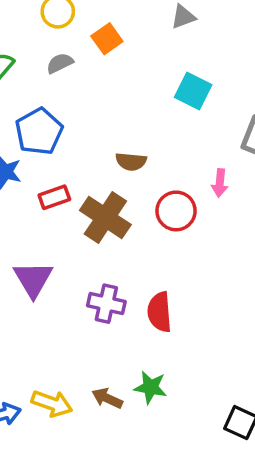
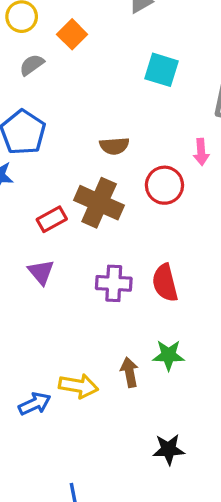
red rectangle: (54, 197) -> (52, 219), moved
purple triangle: (33, 279) -> (41, 272), size x0.7
brown arrow: (107, 398) -> (130, 372), turned 64

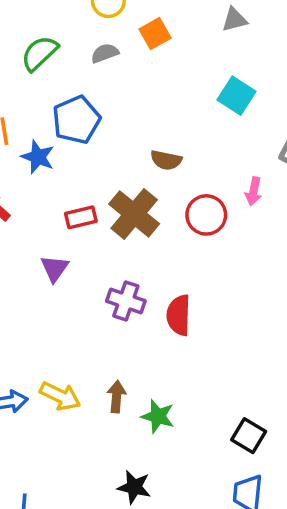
green star: (169, 355) -> (158, 416), moved

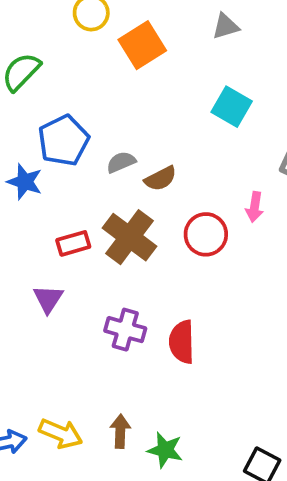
orange square: (155, 34) -> (142, 45), size x1.4
gray semicircle: (105, 53) -> (121, 162), moved
brown semicircle: (166, 160) -> (161, 179), turned -36

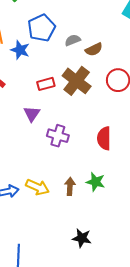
purple cross: (125, 330) -> (58, 136), moved
green star: (165, 450) -> (96, 182), moved

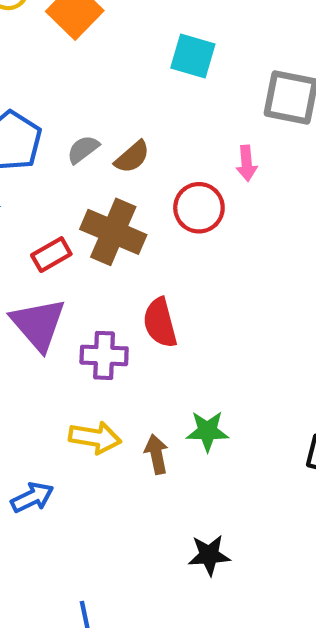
purple triangle: (32, 114) -> (38, 324), size x1.6
red semicircle: (104, 138) -> (160, 323), moved
yellow arrow: (37, 187) -> (95, 438), moved

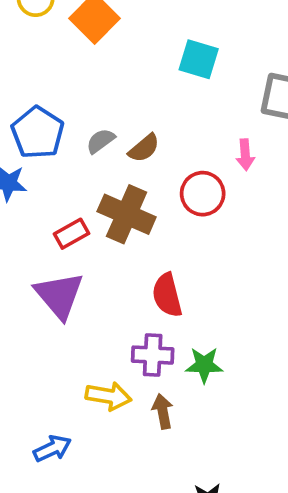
purple cross: (104, 355) -> (153, 355), moved
green star: (207, 431) -> (204, 365), moved

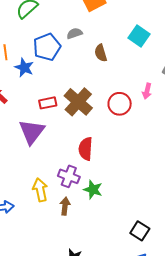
gray semicircle: (101, 141) -> (75, 33), moved
brown semicircle: (144, 148) -> (101, 53), moved, turned 96
yellow arrow: (108, 396) -> (40, 190), turned -130

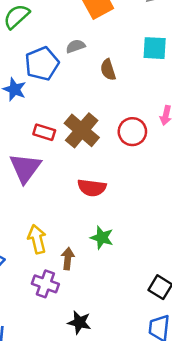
cyan square: (139, 36) -> (155, 48), turned -30
red rectangle: (48, 103) -> (44, 132), turned 30
red semicircle: (86, 149) -> (92, 188), turned -85
purple cross: (69, 176) -> (45, 284), moved

